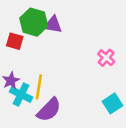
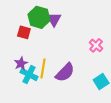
purple triangle: (53, 25) -> (54, 19), turned 49
purple semicircle: (49, 110) -> (65, 72), moved

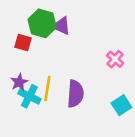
purple triangle: (54, 19) -> (61, 26), turned -35
purple semicircle: (65, 72) -> (75, 94), turned -40

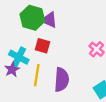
red square: (23, 43) -> (42, 46), moved
cyan cross: (29, 96) -> (19, 57), moved

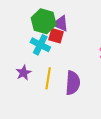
red square: (42, 46) -> (56, 36), moved
cyan cross: (19, 57) -> (40, 45), moved

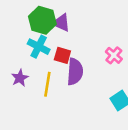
red square: (56, 36) -> (62, 55), moved
purple semicircle: (73, 83) -> (75, 72), moved

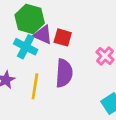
purple triangle: (61, 23) -> (43, 35), moved
red square: (62, 55) -> (63, 37), moved

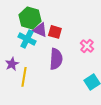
yellow line: (35, 86) -> (24, 77), moved

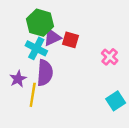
purple triangle: (40, 30) -> (52, 37), turned -49
purple semicircle: (56, 59) -> (45, 73), moved

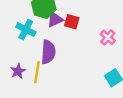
cyan cross: (36, 48) -> (26, 30), moved
purple star: (18, 79) -> (18, 71), moved

